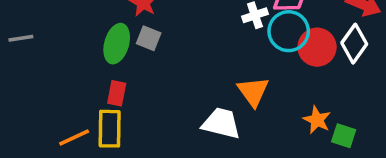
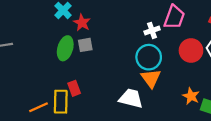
cyan circle: (289, 31) -> (149, 57), moved
gray square: (149, 38) -> (85, 45), turned -32
red rectangle: (117, 93) -> (74, 88), moved, turned -32

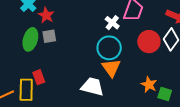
white cross: (152, 30) -> (112, 23), turned -32

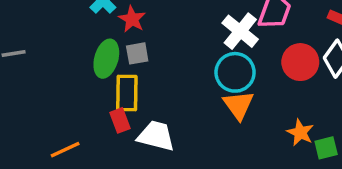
white cross: (112, 23) -> (240, 31), size x1.5
white trapezoid: (92, 87) -> (156, 136), moved
yellow rectangle: (26, 90) -> (127, 93), moved
green square: (165, 94) -> (326, 148), turned -32

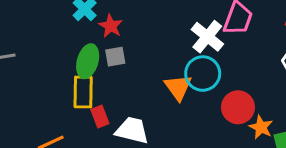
red circle: (300, 62) -> (238, 107), moved
yellow rectangle: (127, 93) -> (83, 92), moved
orange triangle: (238, 105) -> (178, 87), moved

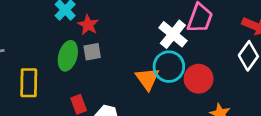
yellow rectangle: (83, 92) -> (29, 83), moved
red circle: (238, 107) -> (199, 79), moved

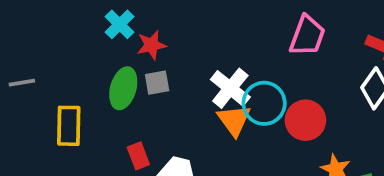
red star: (88, 25) -> (151, 45), turned 30
white cross: (173, 34) -> (230, 88), moved

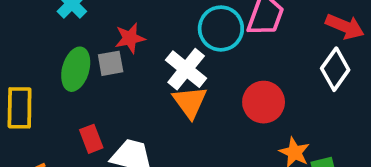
red star: (151, 45) -> (130, 38), moved
cyan circle: (264, 103) -> (221, 28), moved

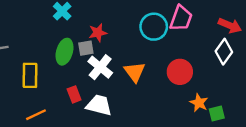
white cross: (186, 69) -> (100, 67), moved

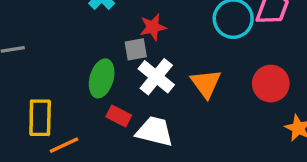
green ellipse: (65, 52) -> (102, 78), moved
yellow rectangle: (30, 75) -> (40, 118), moved
red rectangle: (74, 94) -> (119, 116), turned -42

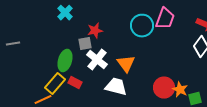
red circle: (271, 84) -> (164, 88), moved
yellow rectangle: (40, 118) -> (55, 84), moved, turned 40
white trapezoid: (155, 131) -> (116, 87), moved

